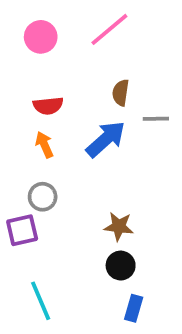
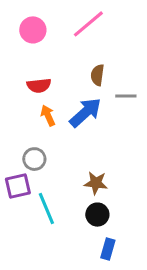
orange arrow: (44, 145) -> (48, 115), moved
cyan line: (41, 301) -> (46, 209), moved

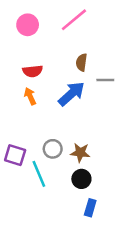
orange arrow: (48, 115) -> (30, 96), moved
gray circle: (34, 159) -> (53, 149), moved
purple square: (18, 186) -> (15, 155), turned 30

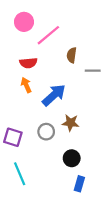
pink line: (74, 20) -> (48, 35), moved
blue arrow: (71, 94) -> (54, 95), moved
brown star: (80, 153) -> (71, 123), moved
cyan line: (39, 174) -> (20, 174), moved

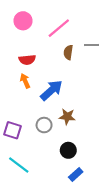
pink line: (48, 35) -> (59, 28), moved
gray line: (93, 71) -> (91, 45), moved
cyan line: (20, 174) -> (19, 165), turned -30
blue rectangle: (79, 184) -> (76, 175), turned 32

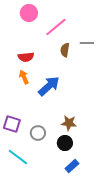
pink circle: (23, 21) -> (29, 13), moved
brown star: (67, 117) -> (69, 123), moved
gray circle: (44, 125) -> (38, 133), moved

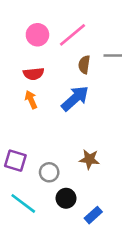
pink circle: (29, 13) -> (37, 35), moved
blue arrow: (49, 86) -> (75, 98), moved
black circle: (65, 143) -> (66, 198), moved

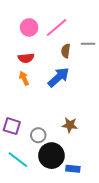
black circle: (66, 198) -> (51, 156), size x1.6
blue rectangle: (93, 215) -> (73, 169), turned 48

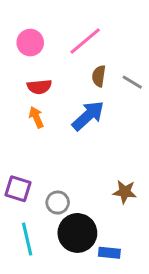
pink circle: (29, 27) -> (30, 43), moved
gray line: (88, 44) -> (132, 82), moved, turned 32
brown star: (70, 125) -> (125, 192), moved
cyan line: (18, 160) -> (27, 239), turned 40

